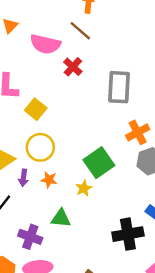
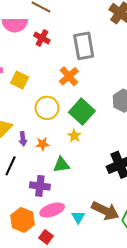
orange cross: (138, 132) -> (69, 76), moved
yellow circle: (40, 147) -> (47, 108), moved
orange star: (49, 180) -> (42, 144), moved

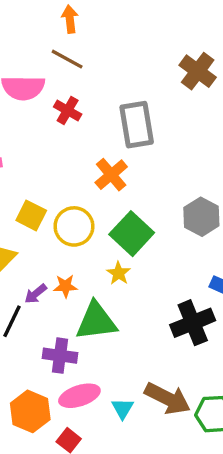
yellow square: (20, 80) -> (31, 215), moved
purple arrow: (23, 139) -> (36, 294), moved, turned 56
green triangle: (61, 165) -> (96, 321), size x1.5

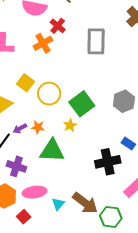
orange cross: (111, 175) -> (43, 43), moved
purple cross: (60, 356) -> (16, 166), moved

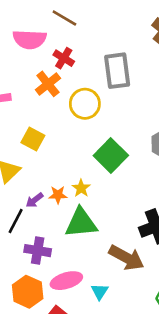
yellow circle: (49, 94) -> (85, 104), moved
yellow star: (70, 125) -> (81, 188), moved
brown arrow: (85, 203) -> (126, 258), moved

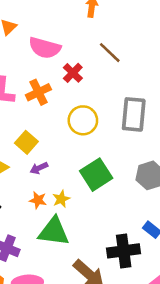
brown line: (64, 18) -> (110, 53), moved
gray rectangle: (117, 71) -> (134, 114), moved
orange cross: (48, 84) -> (38, 92), moved
purple arrow: (35, 200) -> (39, 168), moved

